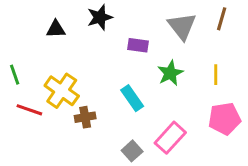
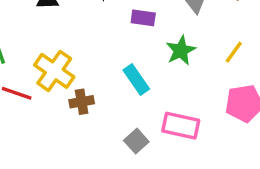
yellow line: (216, 75) -> (234, 52), turned 36
pink rectangle: (170, 138) -> (181, 126), turned 60

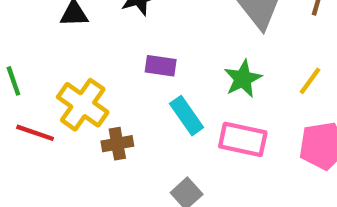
purple rectangle: (143, 18) -> (161, 66), moved
pink rectangle: (181, 126) -> (243, 139), moved

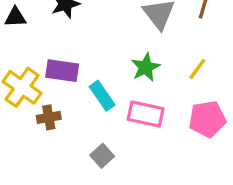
purple rectangle: (161, 66) -> (62, 71), moved, size x1.4

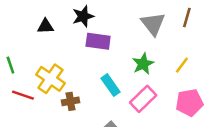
purple rectangle: (62, 71) -> (98, 41), moved
pink rectangle: (146, 114) -> (143, 99), turned -56

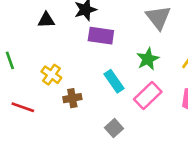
yellow cross: (50, 79) -> (51, 75), size x0.7
red line: (23, 95) -> (23, 107), moved

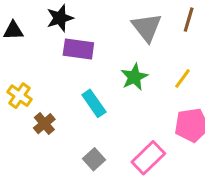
pink rectangle: (148, 96) -> (148, 158), moved
brown cross: (72, 98) -> (44, 124), turned -30

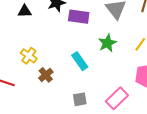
purple rectangle: (78, 49) -> (79, 17), moved
gray square: (94, 159) -> (80, 99), turned 32

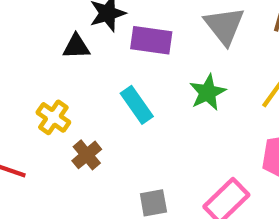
black triangle: (25, 11) -> (76, 47), moved
cyan rectangle: (80, 61) -> (137, 105), moved

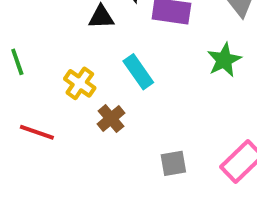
cyan rectangle: (137, 105) -> (138, 72), moved

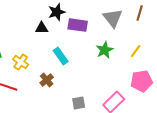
yellow cross: (80, 83) -> (21, 62), moved

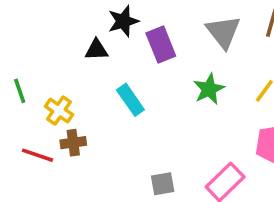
purple rectangle: (78, 25) -> (161, 44), turned 60
brown cross: (47, 80) -> (73, 143), moved, turned 32

